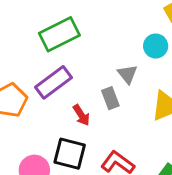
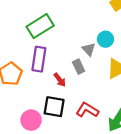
cyan circle: (156, 46) -> (105, 39), moved
purple rectangle: (53, 82) -> (39, 59), turned -40

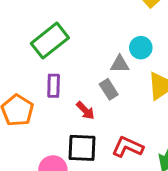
gray triangle: (89, 49) -> (120, 64), turned -40
purple rectangle: (39, 59) -> (54, 86), size x0.7

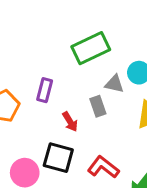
green rectangle: (50, 41) -> (91, 48), moved

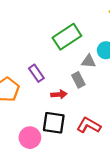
purple rectangle: (45, 90) -> (36, 73), turned -42
red arrow: (70, 122) -> (59, 94), turned -56

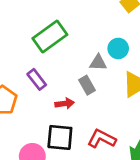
green rectangle: (67, 37) -> (50, 36), moved

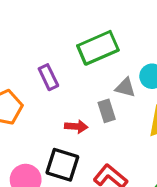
green rectangle: (50, 36) -> (98, 48), moved
purple rectangle: (37, 79) -> (48, 77), moved

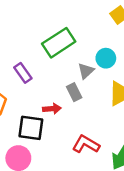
gray triangle: (125, 88) -> (86, 71), turned -48
black square: (62, 165) -> (31, 128), moved

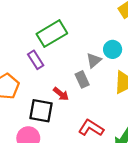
green rectangle: (59, 43) -> (52, 34), moved
red arrow: (52, 109) -> (61, 94), turned 42

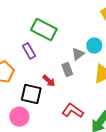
green rectangle: (52, 34) -> (44, 29), turned 55

